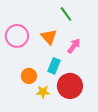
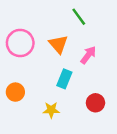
orange circle: (29, 76) -> (15, 92), moved
red circle: (70, 86) -> (95, 103), moved, size x0.6

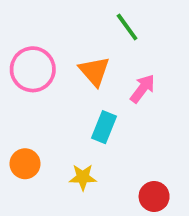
orange circle: (15, 92) -> (25, 164), moved
red circle: (95, 103) -> (154, 196), moved

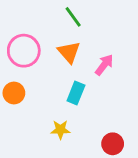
green line: (127, 27) -> (73, 17), moved
orange circle: (25, 164) -> (14, 93), moved

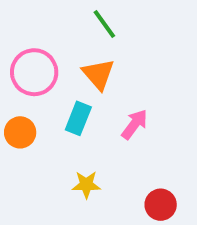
pink arrow: (104, 65) -> (134, 124), moved
cyan rectangle: (76, 93) -> (78, 118), moved

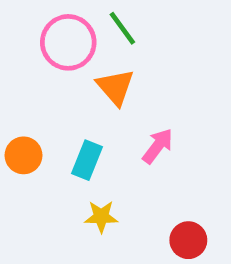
pink circle: (34, 72) -> (68, 42), moved
cyan rectangle: (78, 118) -> (87, 160), moved

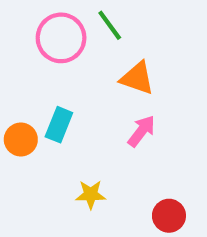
orange triangle: (115, 87) -> (137, 78), moved, turned -30
cyan rectangle: (87, 160) -> (59, 125), moved

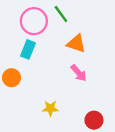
cyan rectangle: (59, 125) -> (28, 49), moved
pink arrow: (141, 131) -> (79, 73), turned 102

